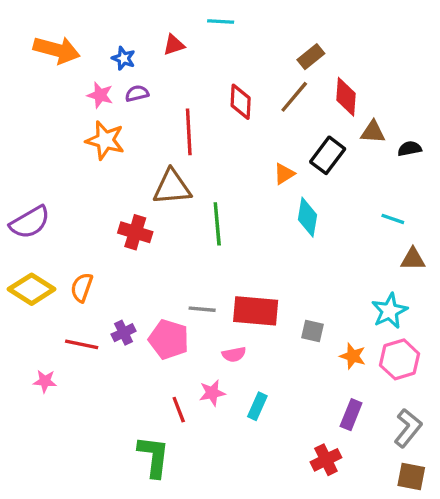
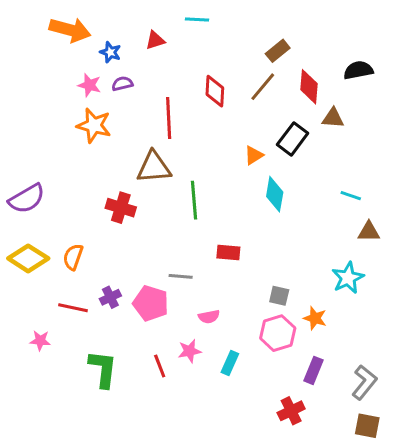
orange arrow: (57, 50) -> (70, 30), moved
black semicircle: (410, 149) -> (358, 70), moved, size x1.4
red rectangle: (256, 311) -> (228, 252), moved, size x0.6
pink hexagon: (400, 359) -> (278, 333), moved
green L-shape: (154, 456) -> (103, 369), moved

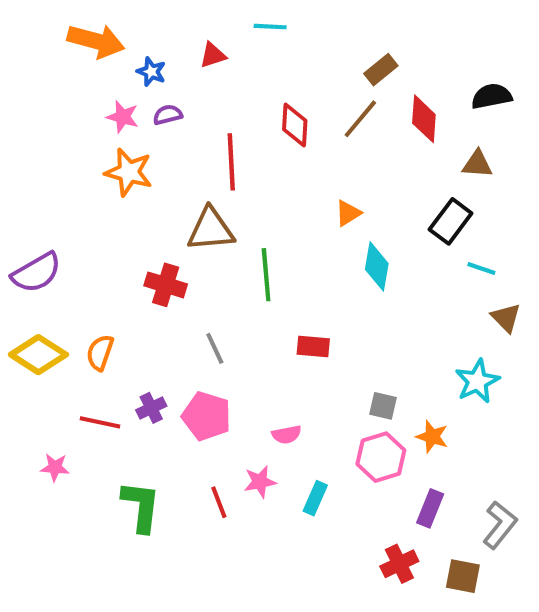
brown triangle: (333, 118) -> (477, 164), moved
black rectangle: (293, 139) -> (451, 221), moved
brown triangle: (369, 232) -> (506, 318), turned 45
gray line: (181, 276) -> (215, 348), moved, turned 60
brown square: (367, 426) -> (463, 576), moved

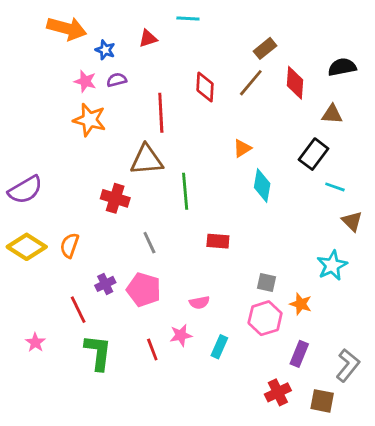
red line: (100, 422) -> (78, 310), moved, turned 52
pink star: (55, 467) -> (35, 342), moved, turned 30

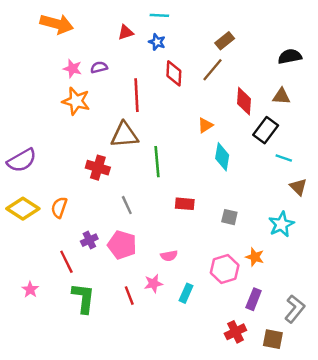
blue star: (105, 50) -> (157, 42), moved
red diamond: (295, 83) -> (244, 101), moved
gray square: (266, 283) -> (229, 217), moved

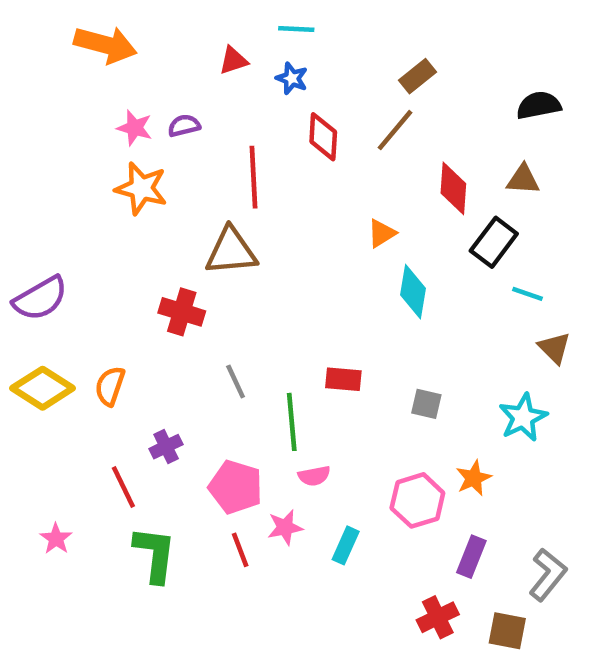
green line: (157, 162) -> (292, 422), moved
pink pentagon: (122, 245) -> (236, 487), moved
orange star: (255, 257) -> (474, 478), turned 30

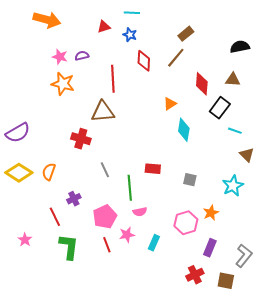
pink pentagon: (236, 487) -> (105, 217), turned 30

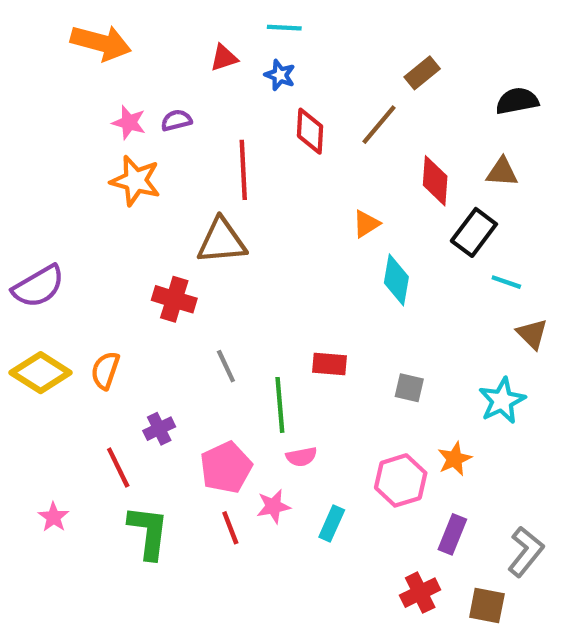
brown rectangle: (186, 34) -> (422, 73), moved

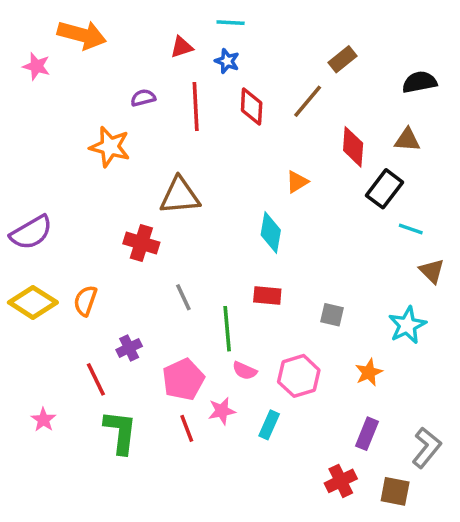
pink star: (129, 123) -> (36, 66), moved
red line: (243, 170) -> (196, 107), moved
cyan diamond: (396, 280) -> (271, 233), moved
pink semicircle: (301, 457) -> (245, 371), turned 35
pink hexagon: (401, 480) -> (299, 376), moved

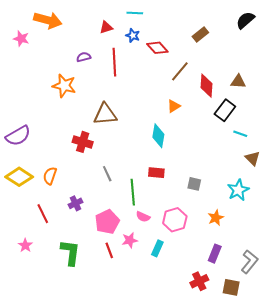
black semicircle: (420, 82) -> (245, 20), moved, turned -30
brown line: (308, 101) -> (180, 71), moved
red diamond: (252, 107) -> (157, 48), moved, turned -45
red line: (96, 379) -> (43, 214), moved

